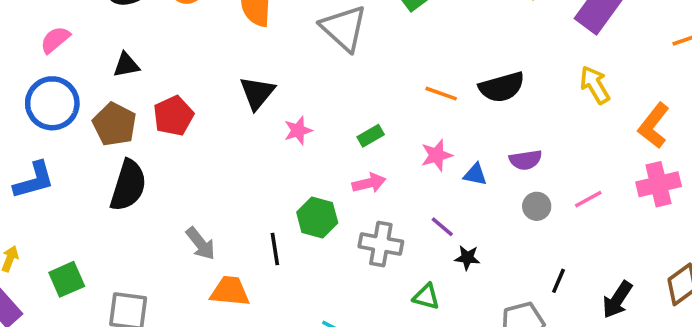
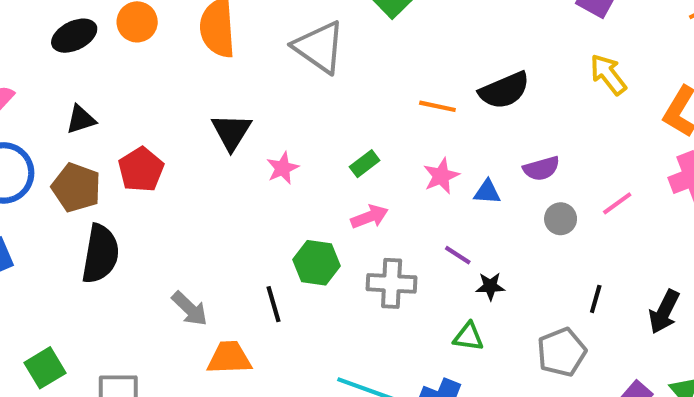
green triangle: (426, 297) -> (468, 337), moved

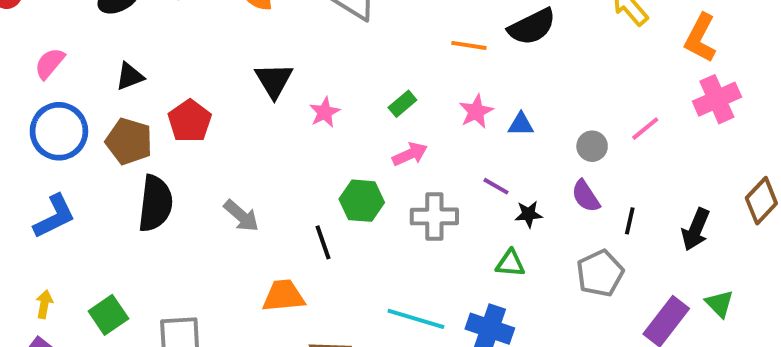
purple semicircle: (541, 168) -> (586, 196), moved, turned 76
gray arrow: (190, 309) -> (241, 216), moved

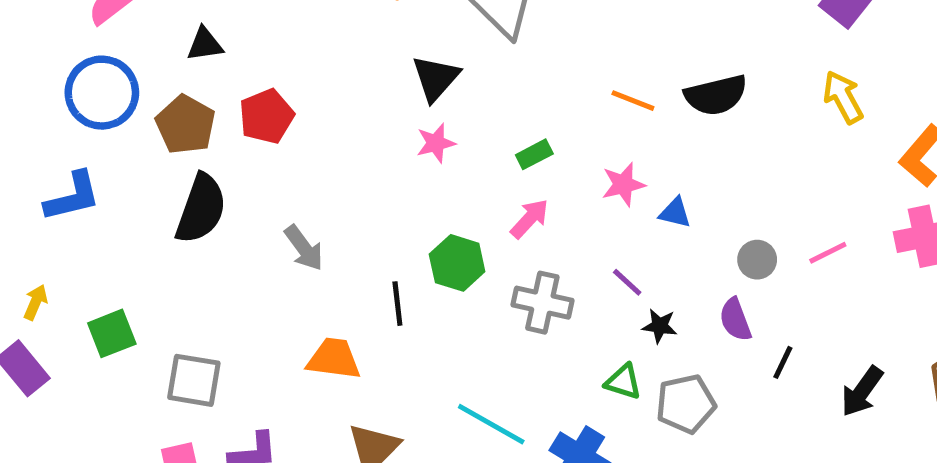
black triangle: (274, 80) -> (436, 78), moved
pink arrow: (410, 154) -> (530, 219), turned -36
gray pentagon: (600, 273) -> (686, 404), moved

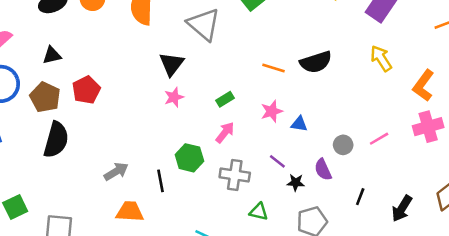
gray arrow: (304, 248) -> (116, 171), moved, turned -80
purple semicircle: (735, 320) -> (323, 170), moved
green triangle: (623, 382) -> (259, 212), moved

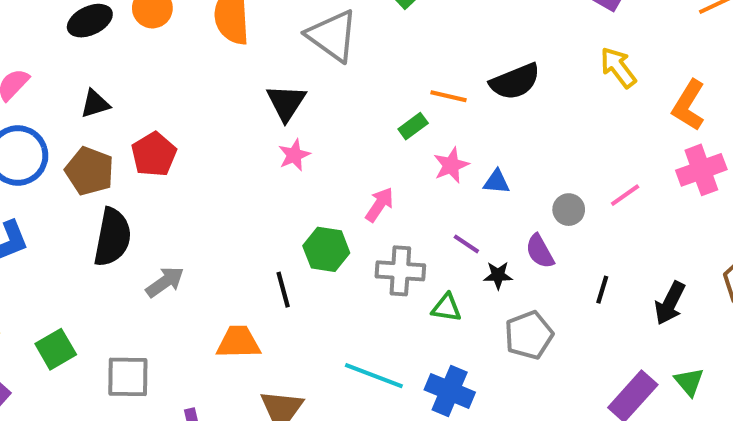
green rectangle: (225, 99) -> (413, 126), moved
gray arrow: (116, 171) -> (165, 282), moved
green triangle: (259, 212) -> (446, 308), moved

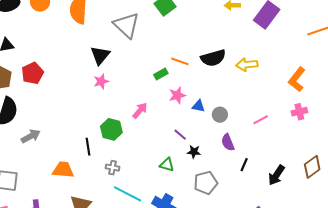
yellow arrow: (618, 67) -> (247, 65), moved, turned -65
pink cross: (701, 170) -> (299, 112), size x0.7
gray circle: (569, 210) -> (220, 115), moved
purple semicircle: (540, 251) -> (228, 142), moved
gray cross: (400, 271) -> (113, 168), moved, size x0.6

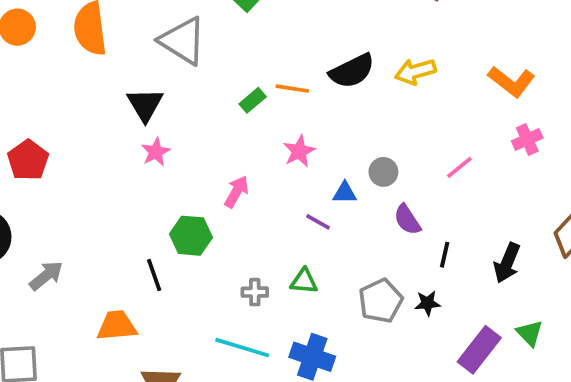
green rectangle: (161, 74) -> (253, 100), moved
orange L-shape: (297, 79) -> (512, 82), turned -80
blue triangle: (198, 106) -> (345, 193), moved
black star: (194, 152) -> (428, 303), moved
gray cross: (113, 168) -> (255, 292), moved

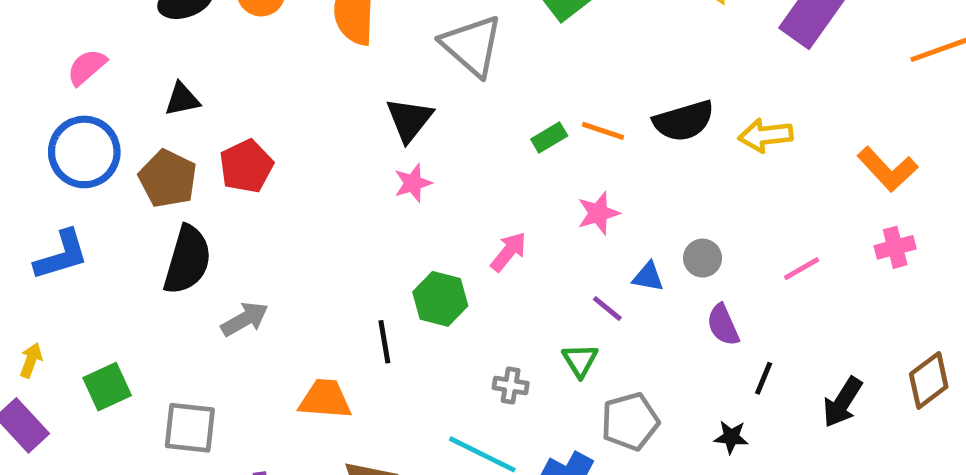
green triangle: (304, 281) -> (580, 360), moved, turned 44
gray pentagon: (381, 301) -> (630, 422), moved

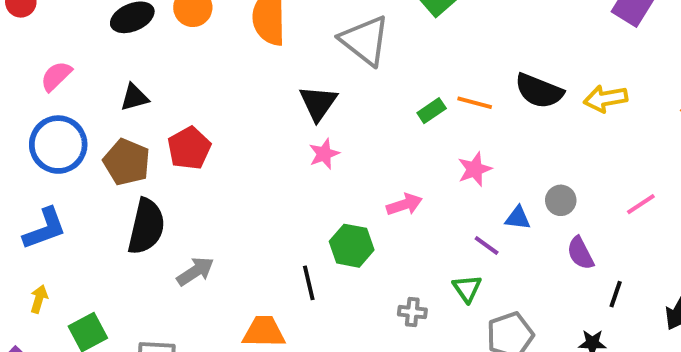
black semicircle: (684, 121) -> (539, 91), turned 42
pink arrow: (509, 252) -> (404, 205), turned 36
yellow arrow: (31, 360) -> (39, 299), moved

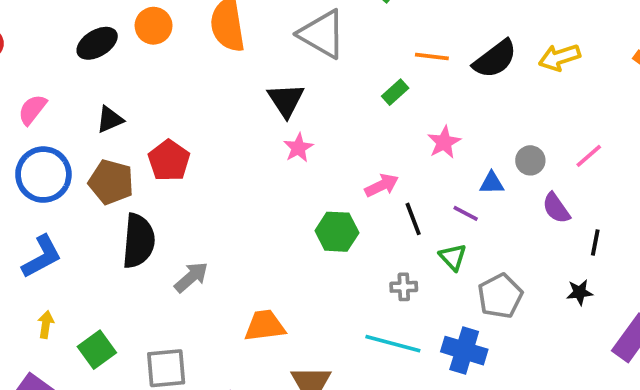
black semicircle: (539, 91) -> (495, 59), turned -51
orange line: (475, 103) -> (432, 56), moved
pink line: (641, 204) -> (589, 156), moved
black line: (309, 283) -> (413, 219), moved

